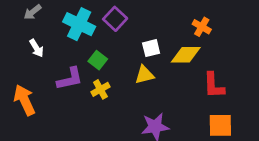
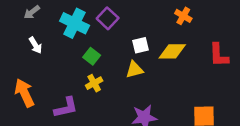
orange cross: (202, 27) -> (183, 16), moved
purple L-shape: (70, 79) -> (66, 108), moved
red L-shape: (214, 85) -> (219, 55), moved

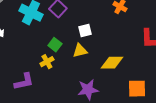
yellow diamond: (172, 51) -> (112, 63), moved
green square: (92, 56) -> (55, 45), moved

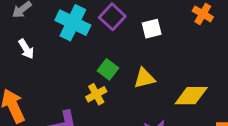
white square: (85, 31) -> (152, 29), moved

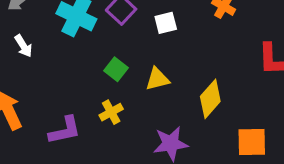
yellow cross: (96, 94) -> (111, 112), moved
yellow diamond: (191, 96) -> (210, 99), turned -48

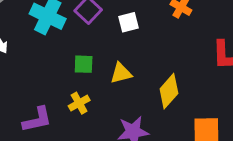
green square: (116, 69) -> (84, 64), turned -36

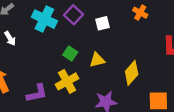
green square: (84, 64) -> (70, 53), turned 32
yellow cross: (79, 103) -> (67, 81), size x1.5

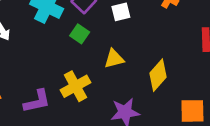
green square: (70, 53) -> (80, 34), moved

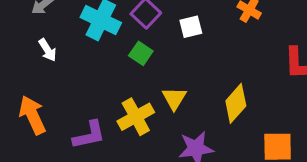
yellow triangle: (114, 59) -> (174, 98), moved, turned -45

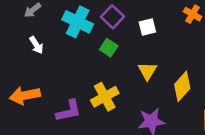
yellow triangle: (174, 98) -> (147, 71), moved
orange arrow: (32, 115) -> (25, 95), turned -76

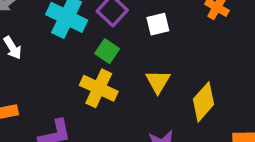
yellow cross: (105, 97) -> (99, 88), moved, turned -36

